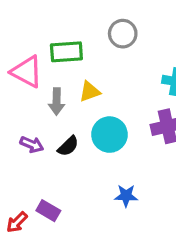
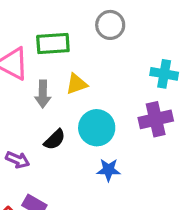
purple arrow: (32, 144) -> (18, 160), moved
blue star: (126, 196) -> (109, 170), moved

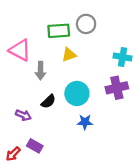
green rectangle: (53, 43) -> (59, 31), moved
yellow triangle: (76, 84) -> (69, 55), moved

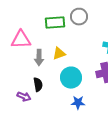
pink triangle: (20, 50) -> (21, 40), turned -30
yellow triangle: (69, 55) -> (59, 54), moved
black semicircle: (48, 101) -> (38, 85), moved, turned -56

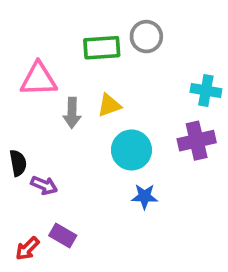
black semicircle: (38, 85) -> (18, 163), moved

